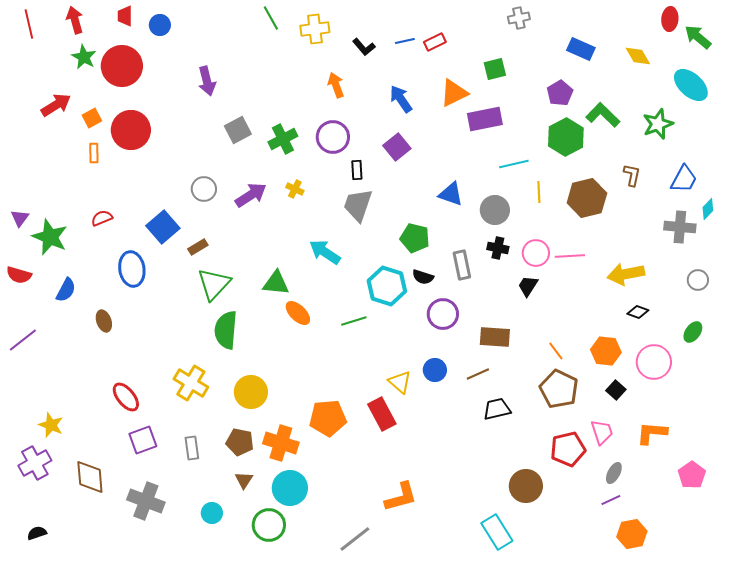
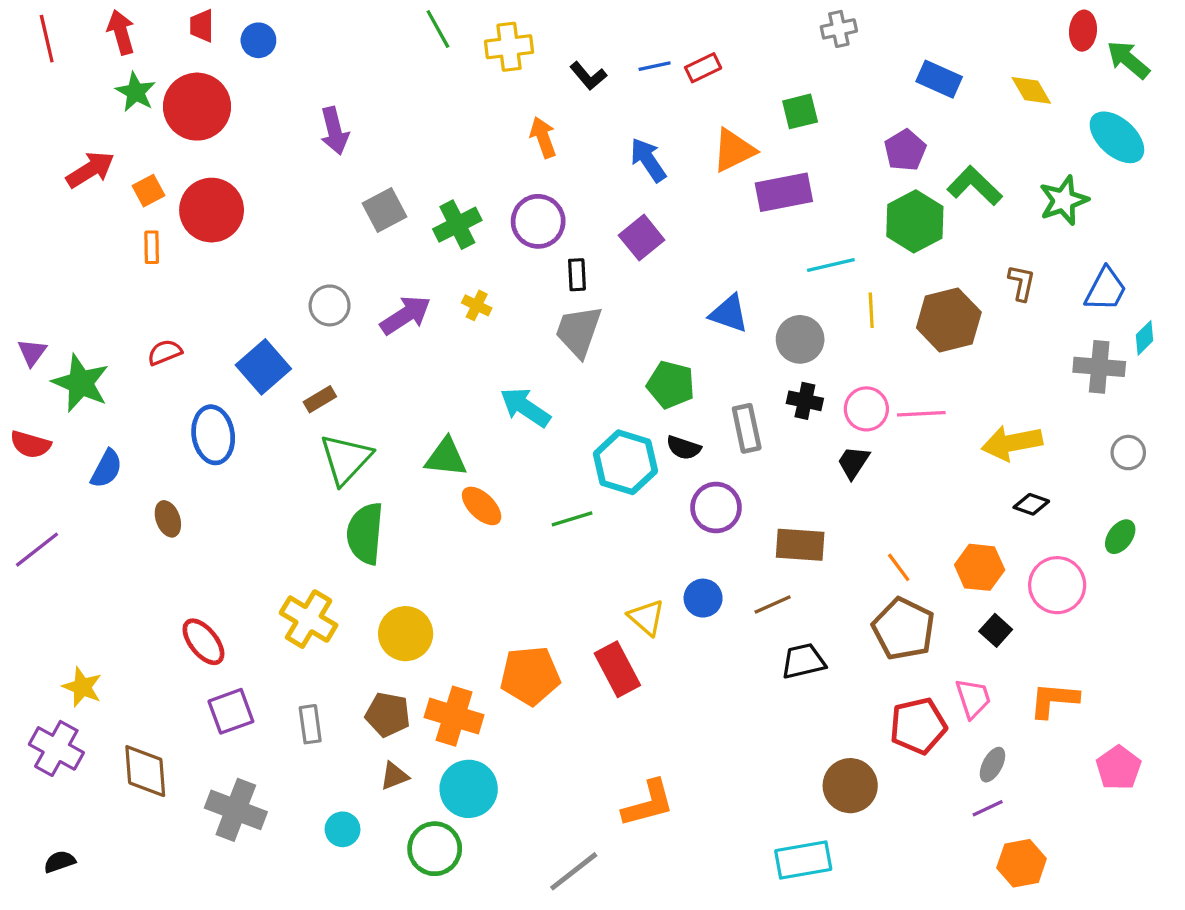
purple cross: (35, 463) -> (56, 748), turned -32
brown triangle: (244, 480) -> (394, 776), turned 36
cyan rectangle: (497, 532) -> (803, 860), turned -68

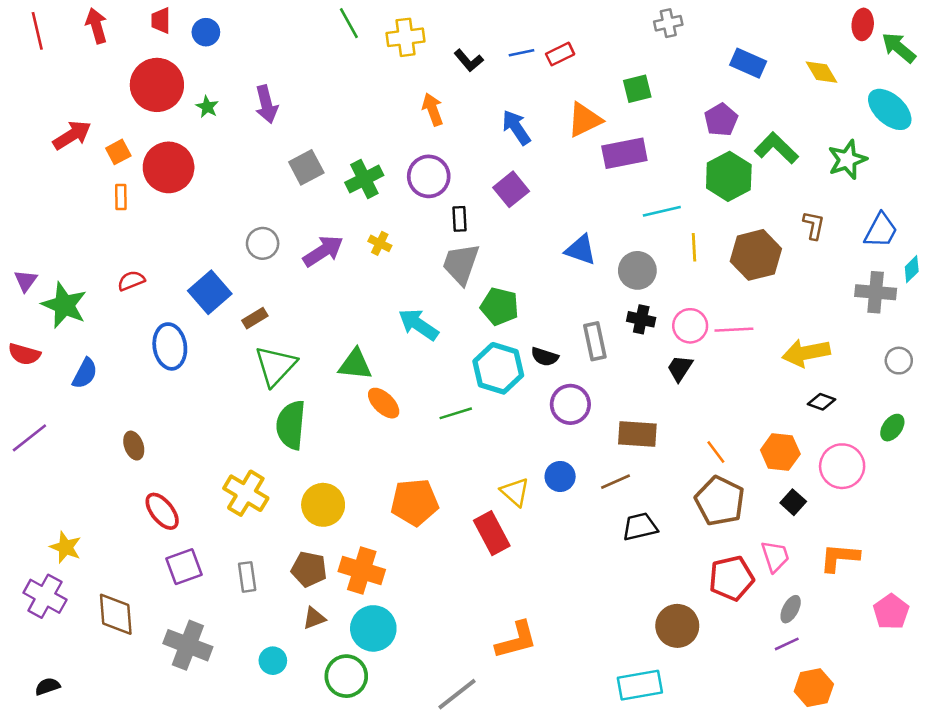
green star: (136, 92) -> (207, 107), moved, size x0.7
green pentagon: (671, 385) -> (500, 306), moved
brown ellipse: (168, 519) -> (134, 446), moved
orange pentagon: (530, 676) -> (415, 502), moved

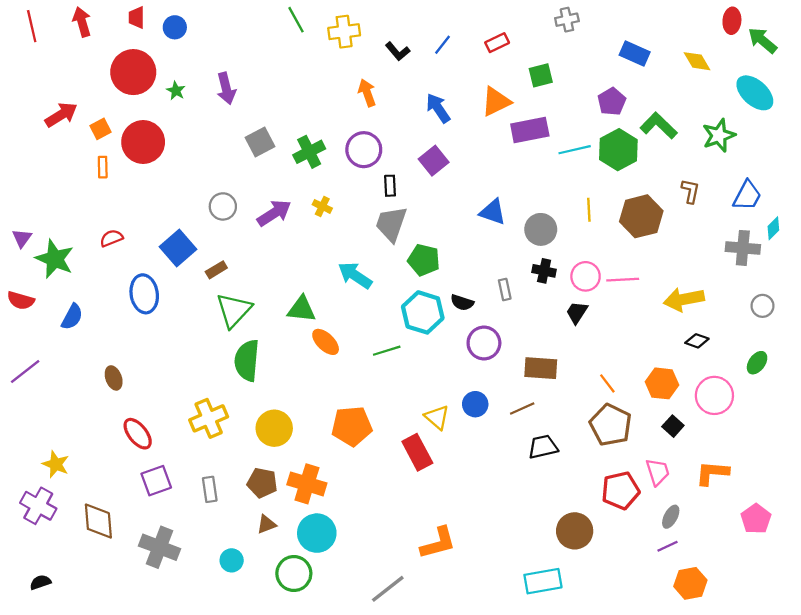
blue line: (521, 53) -> (442, 45), turned -40
red rectangle: (560, 54) -> (497, 43), moved
cyan line: (662, 211) -> (575, 150), moved
gray rectangle: (595, 341) -> (505, 289), size x0.7
yellow cross: (246, 493) -> (209, 418), turned 36

